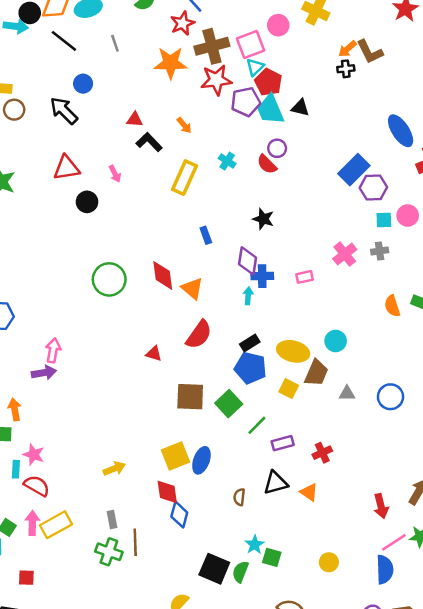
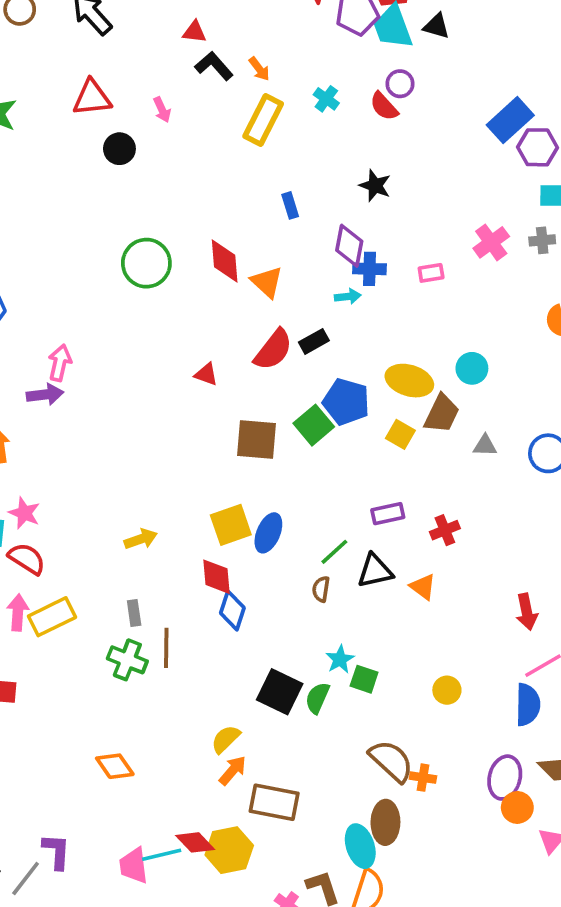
orange arrow: (184, 125) -> (259, 69), moved
cyan arrow: (248, 296) -> (348, 296), turned 77
black rectangle: (250, 343) -> (314, 341), moved
green square: (229, 404) -> (314, 425), moved
green line: (257, 425) -> (334, 552), moved

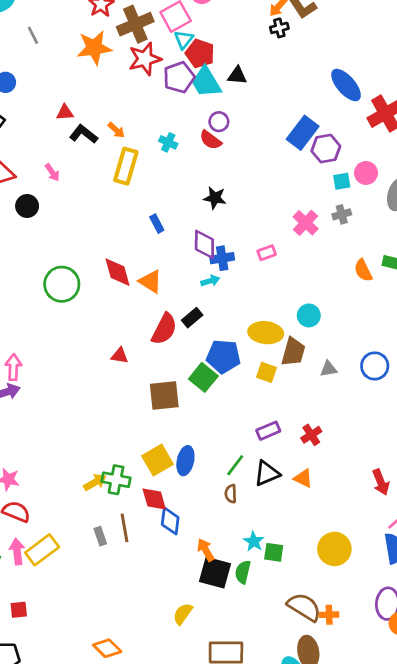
brown line: (166, 648) -> (124, 528), moved
green cross: (127, 660) -> (116, 480), moved
yellow circle: (447, 690) -> (334, 549), size x1.6
orange arrow: (233, 770) -> (206, 550), moved, turned -60

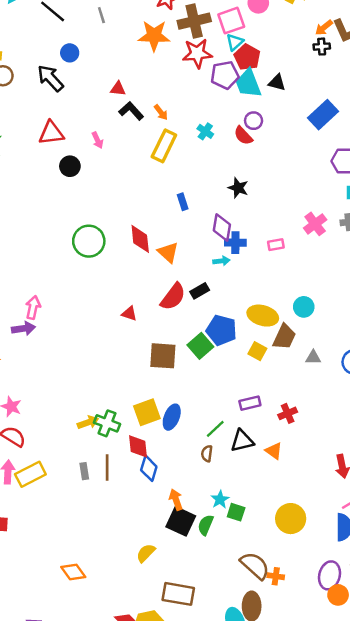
blue rectangle: (303, 133) -> (323, 115), moved

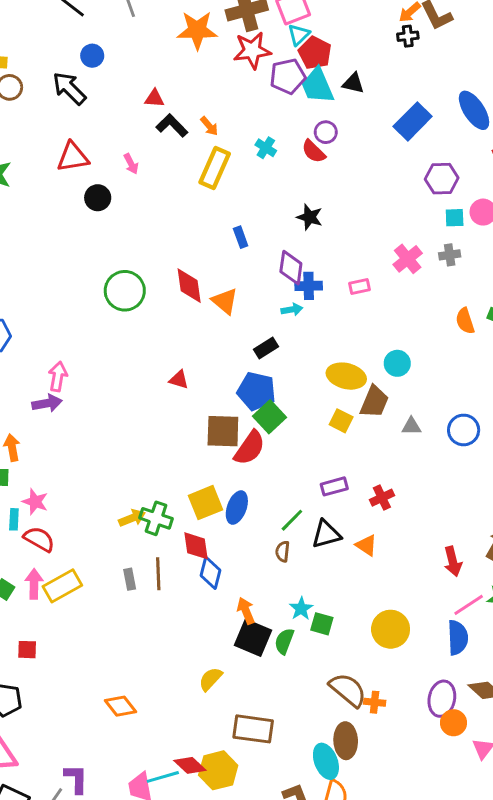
red semicircle: (173, 297) -> (250, 448), moved
blue pentagon: (221, 330) -> (256, 391), moved

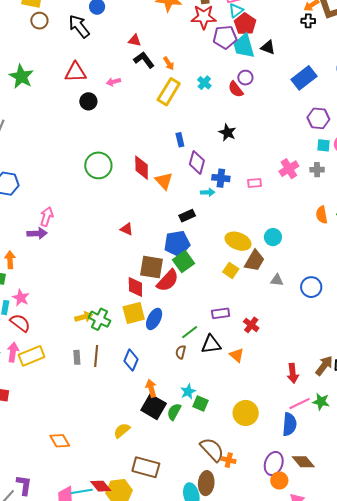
pink arrow: (131, 164) -> (113, 82), turned 96
purple diamond: (291, 268) -> (197, 162), moved
blue pentagon: (256, 391) -> (177, 243), turned -30
red cross: (382, 498) -> (251, 325), turned -35
red diamond: (196, 546) -> (135, 287), moved

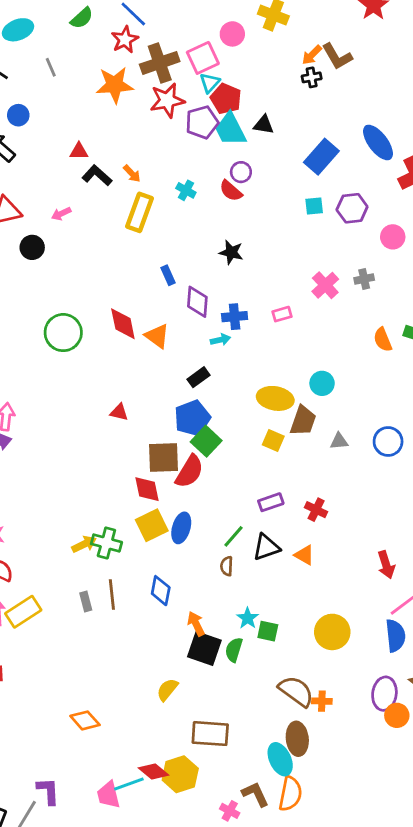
cyan square: (324, 145) -> (314, 206), moved

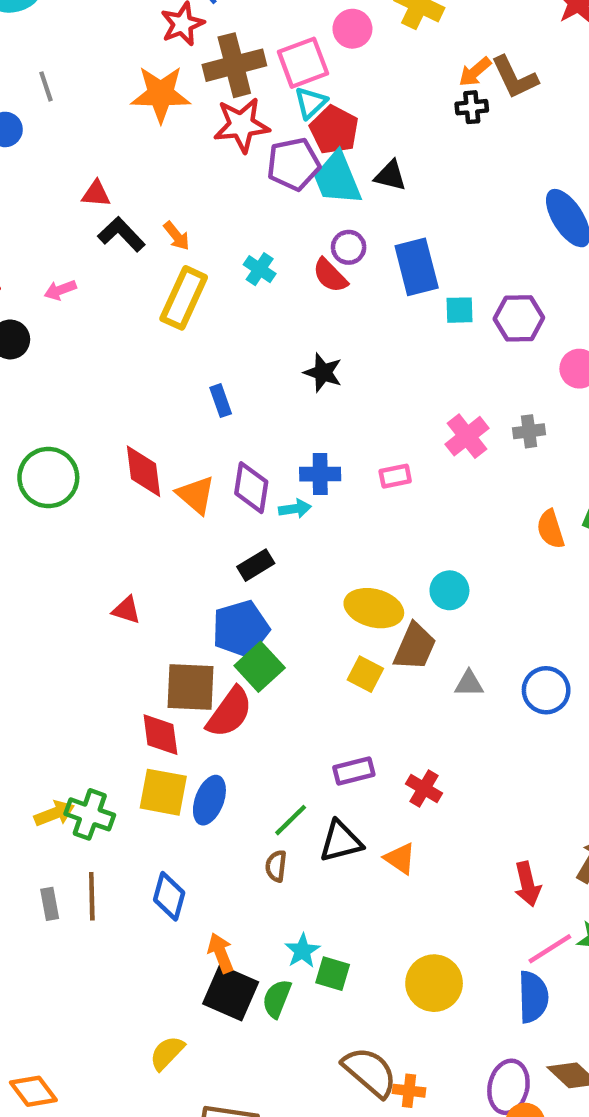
gray line: (51, 67) -> (46, 86), moved
blue rectangle: (321, 157) -> (417, 267), moved, turned -60
purple diamond: (197, 302) -> (251, 488), moved
yellow square: (152, 525) -> (163, 792), turned 32

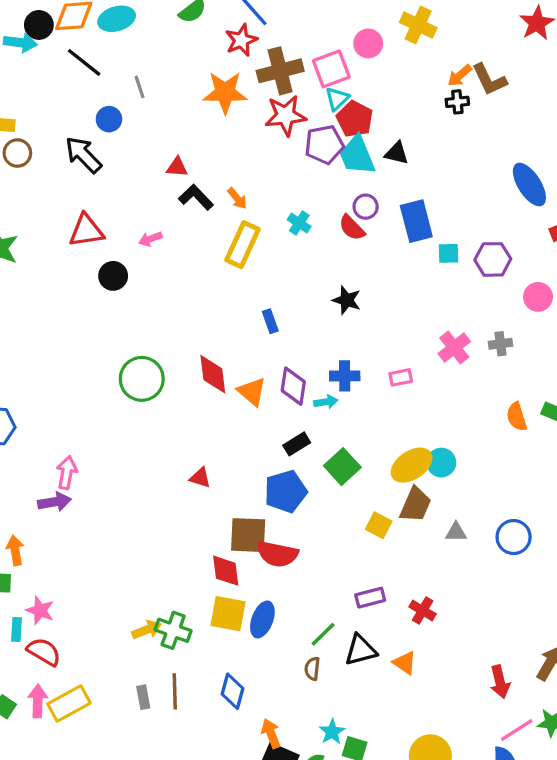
yellow ellipse: (374, 608) -> (412, 465), moved, turned -48
green square: (260, 667) -> (342, 467), moved
red semicircle: (230, 712) -> (277, 554), turned 66

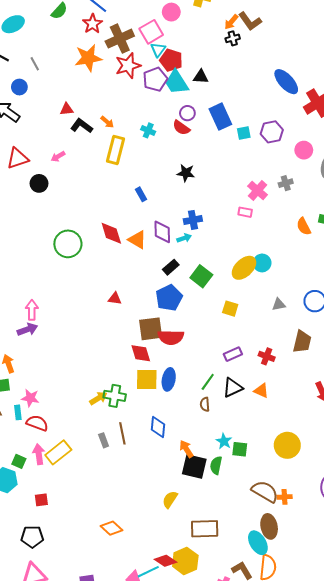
pink rectangle: (401, 377) -> (245, 212), moved, turned 32
brown trapezoid: (415, 505) -> (302, 342), moved

